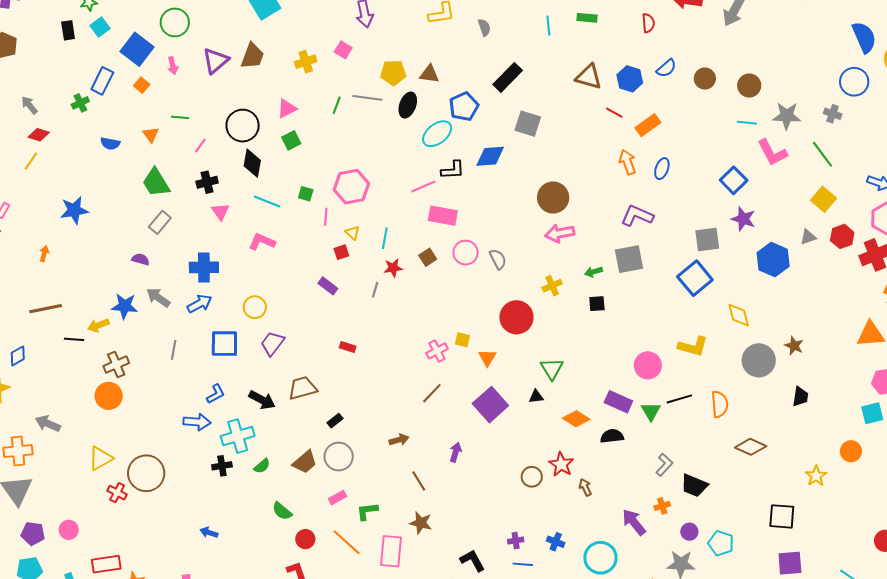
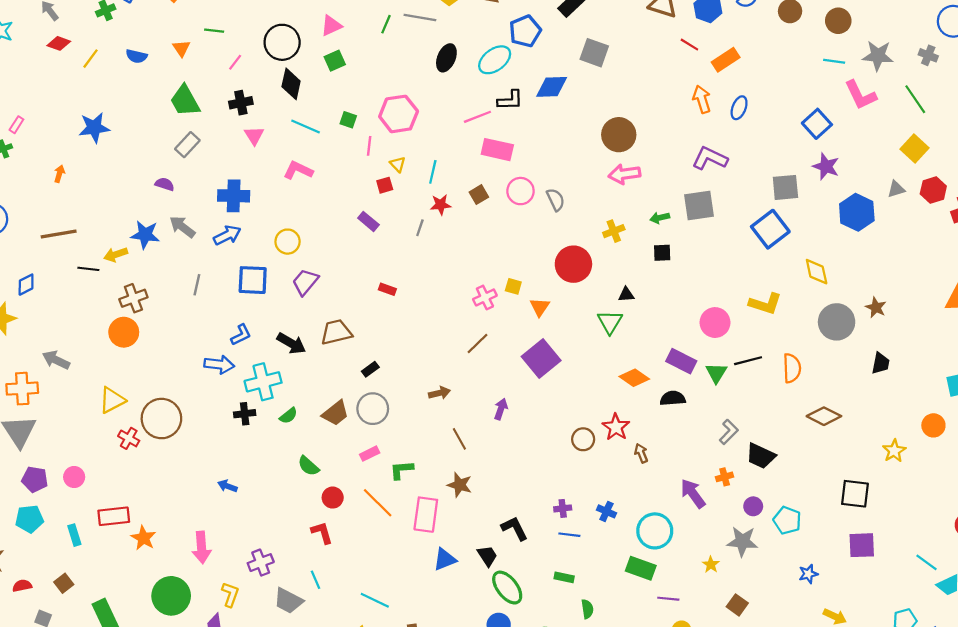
black ellipse: (408, 105) -> (446, 58), moved
yellow line: (31, 161) -> (91, 59), moved
black triangle: (536, 396) -> (626, 295), moved

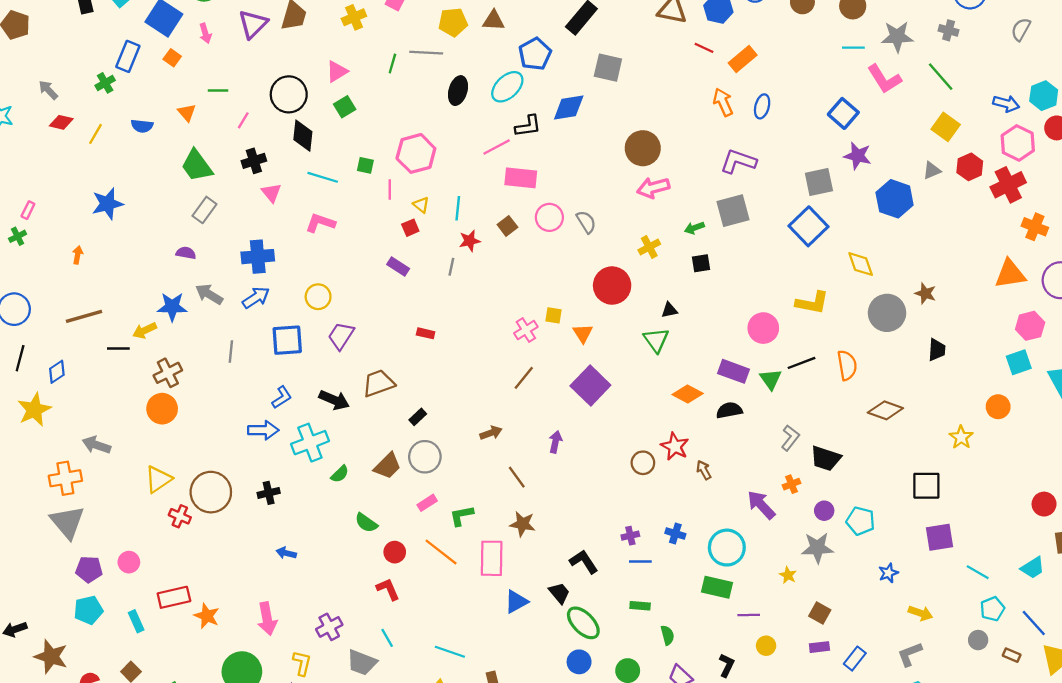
black cross: (245, 414) -> (269, 493), moved
cyan line: (926, 562) -> (978, 572), moved

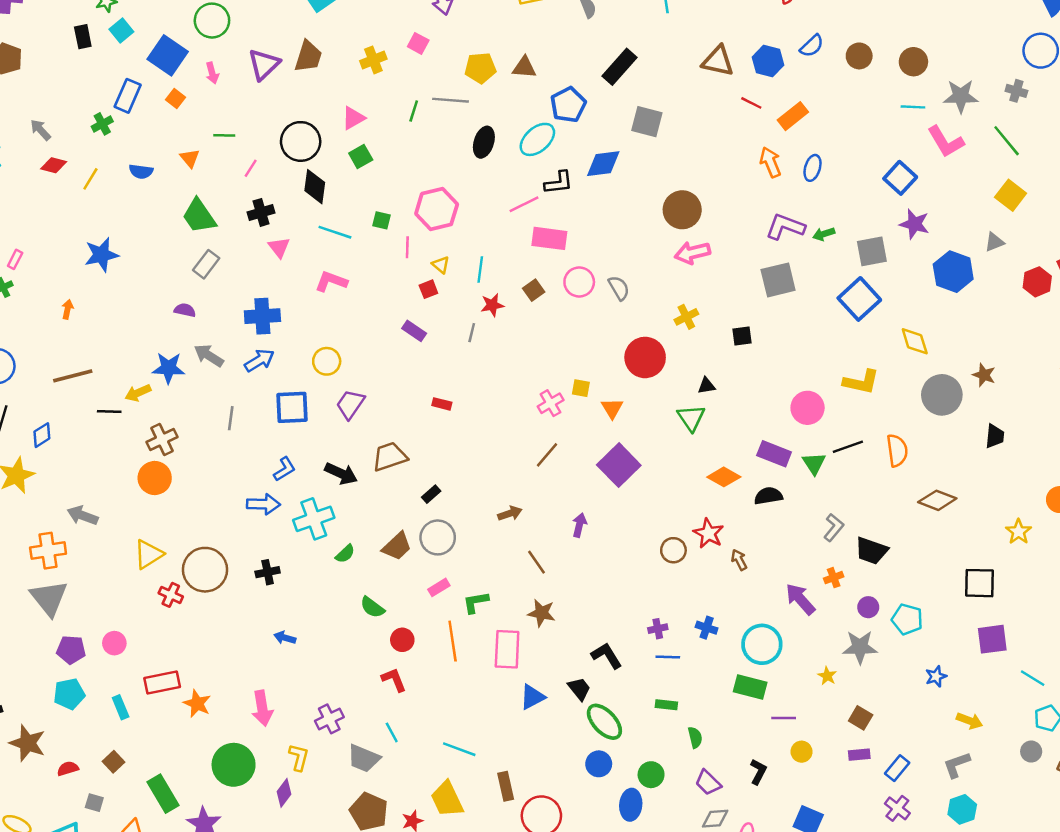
red hexagon: (970, 167) -> (1037, 282), moved
green arrow: (694, 228) -> (824, 234), moved
orange line: (441, 552) -> (453, 641), turned 42

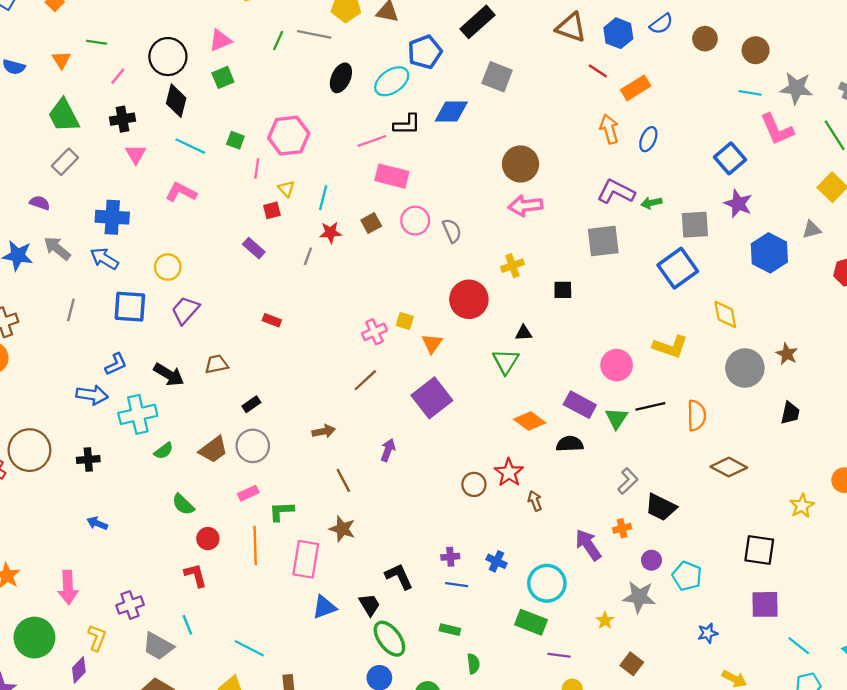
blue arrow: (259, 360) -> (104, 259), turned -124
brown trapezoid: (390, 457) -> (216, 364), size x0.7

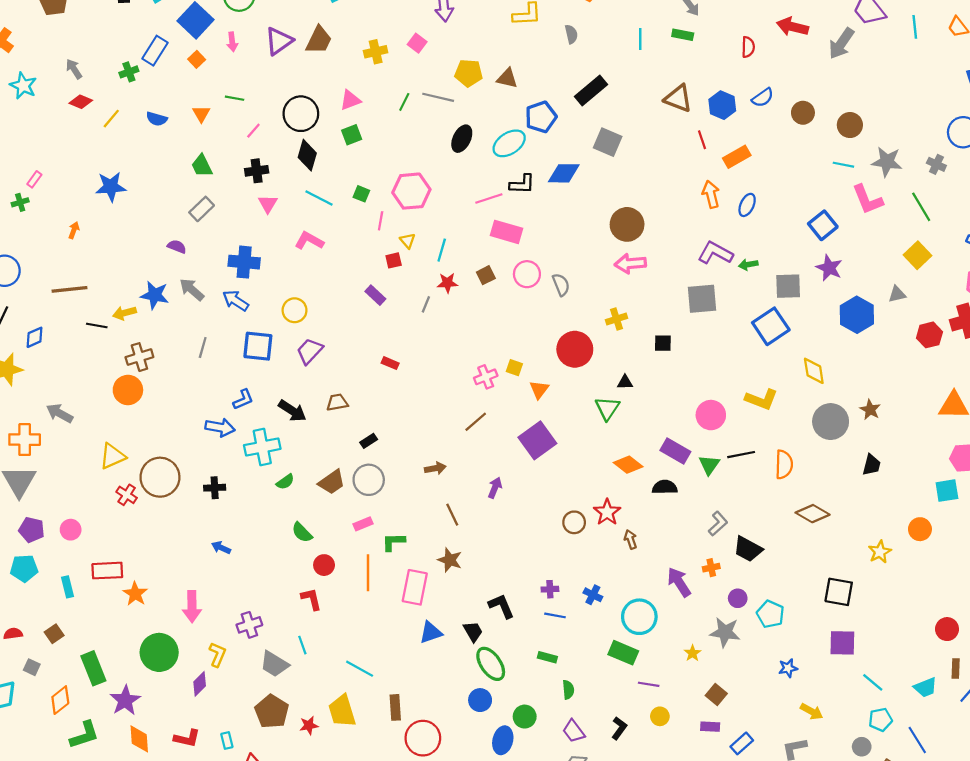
red line: (598, 71) -> (702, 140), turned 36
green trapezoid: (64, 115) -> (202, 166), size x0.7

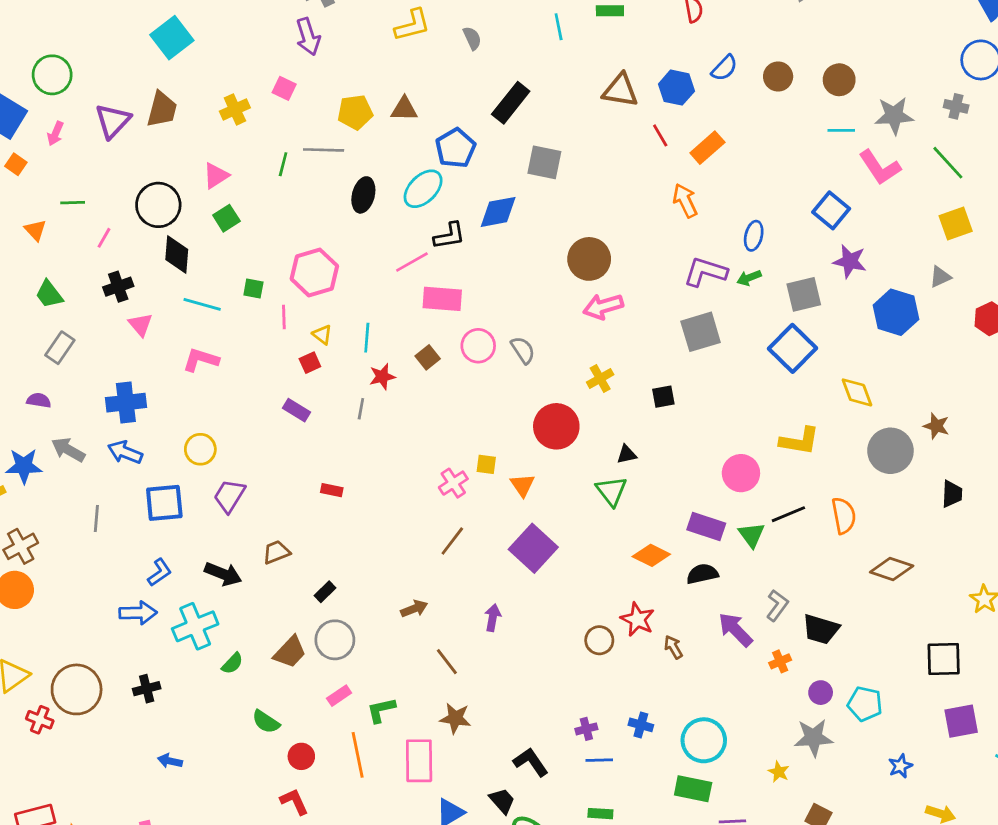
pink arrow: (232, 42) -> (55, 134), turned 42
blue ellipse: (747, 205) -> (754, 236), moved
yellow square: (917, 255) -> (956, 223), turned 36
purple arrow: (679, 582) -> (735, 630), moved

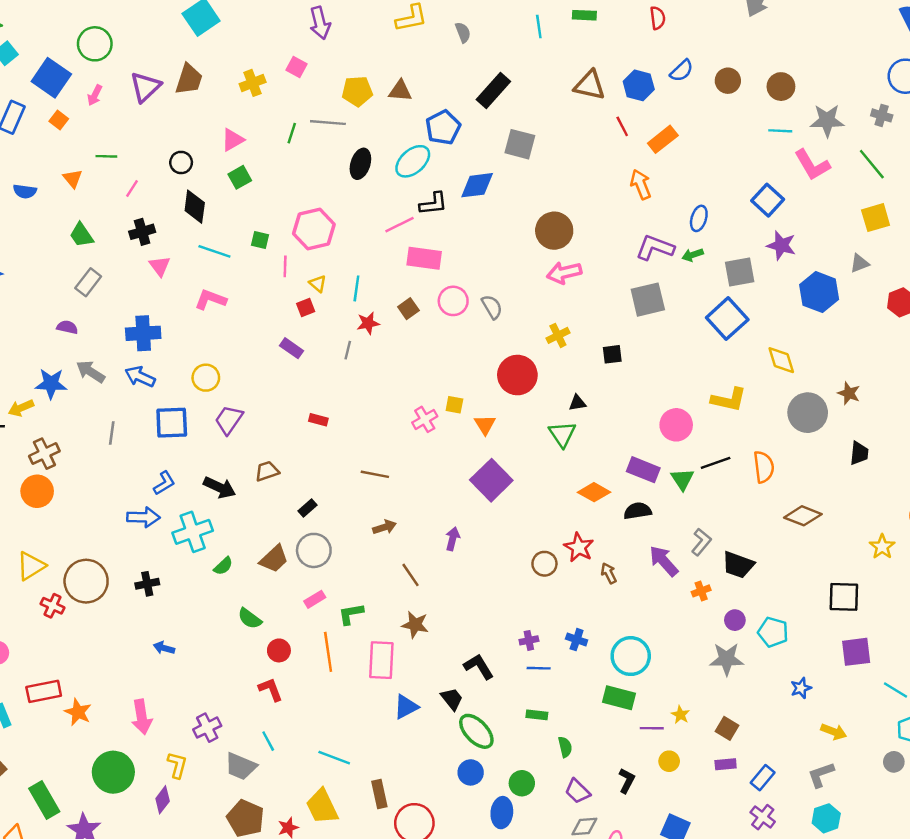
black circle: (158, 205) -> (181, 162), size x0.6
brown line: (452, 541) -> (375, 474), moved, turned 60
yellow star: (779, 772) -> (680, 715), moved

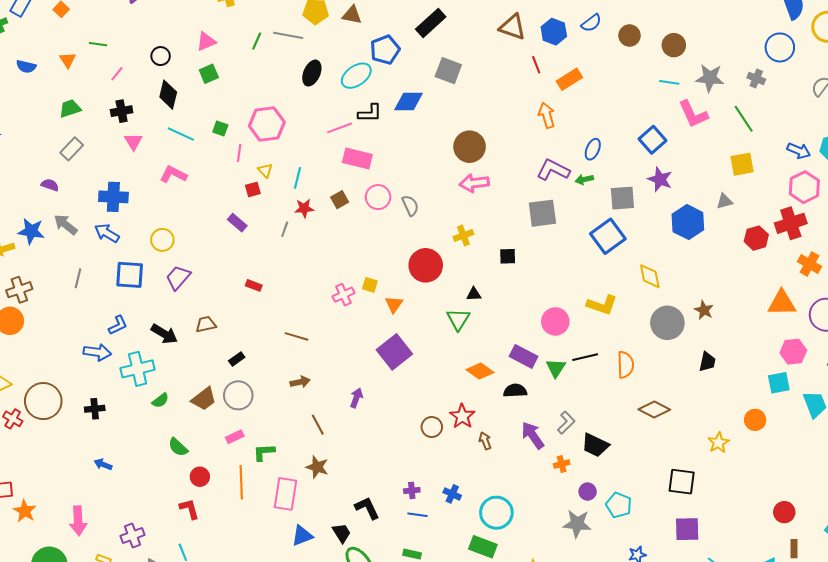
green trapezoid: (81, 235) -> (70, 108), turned 100

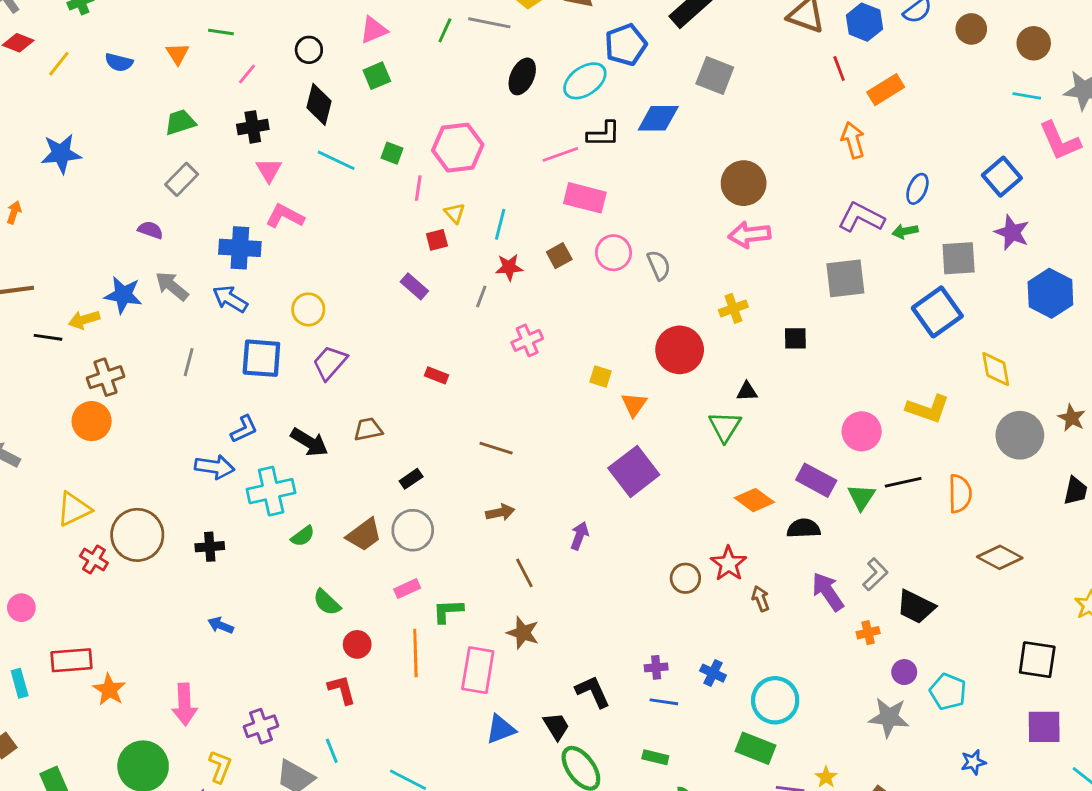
pink L-shape: (173, 174) -> (285, 216), moved
pink cross: (344, 295) -> (527, 340), moved

